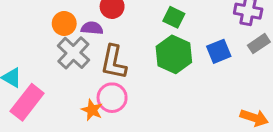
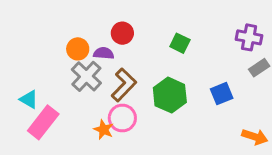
blue square: (219, 51) -> (222, 94), moved
green hexagon: (174, 54) -> (170, 95), moved
brown L-shape: (114, 62) -> (124, 85), turned -148

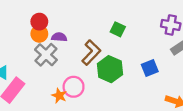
red circle: (122, 33) -> (39, 22), moved
brown L-shape: (124, 85) -> (91, 53), moved

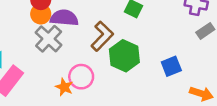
purple semicircle: (59, 37) -> (64, 18), size x1.5
blue square: (150, 68) -> (171, 66), moved

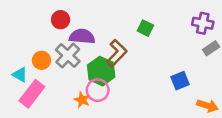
orange circle: (41, 14) -> (41, 60), moved
green hexagon: (124, 56) -> (101, 71), moved

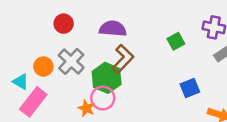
green square: (145, 28) -> (176, 41), moved, turned 35
purple semicircle: (82, 36) -> (113, 29), moved

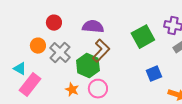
green square: (176, 41) -> (143, 37), size x1.6
orange circle: (43, 67) -> (38, 46), moved
pink circle: (103, 98) -> (98, 89), moved

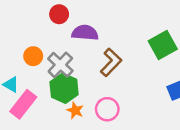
red circle: (54, 23) -> (59, 14), moved
purple semicircle: (93, 27) -> (85, 33), moved
green hexagon: (88, 66) -> (64, 88), moved

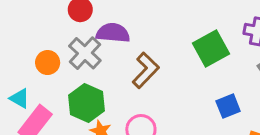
gray cross: (60, 65) -> (85, 53), moved

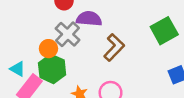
orange circle: (48, 63) -> (48, 49), moved
green hexagon: (86, 103) -> (52, 69), moved

